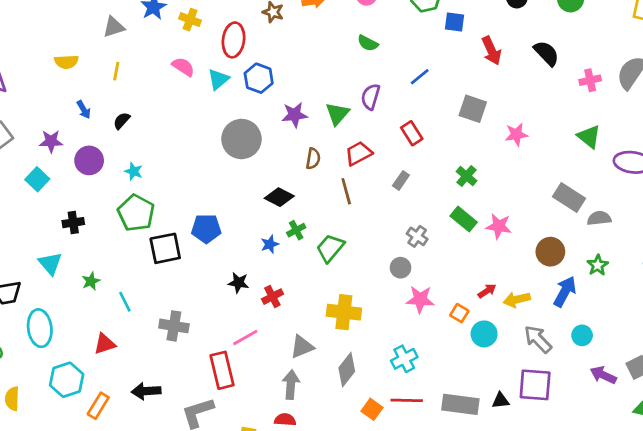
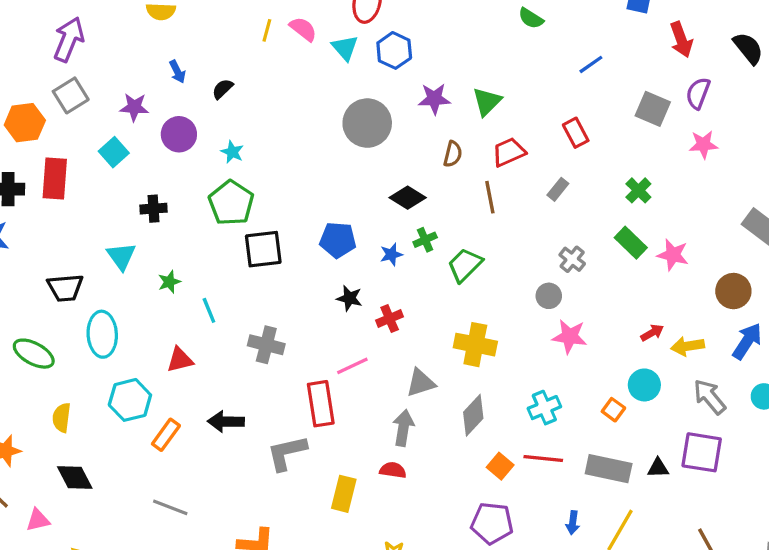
yellow line: (116, 71) -> (267, 30), moved
cyan triangle: (218, 79) -> (345, 48), turned -35
purple semicircle: (371, 97) -> (698, 93), moved
blue pentagon: (206, 228) -> (338, 240), moved
orange square: (459, 313) -> (613, 410), moved

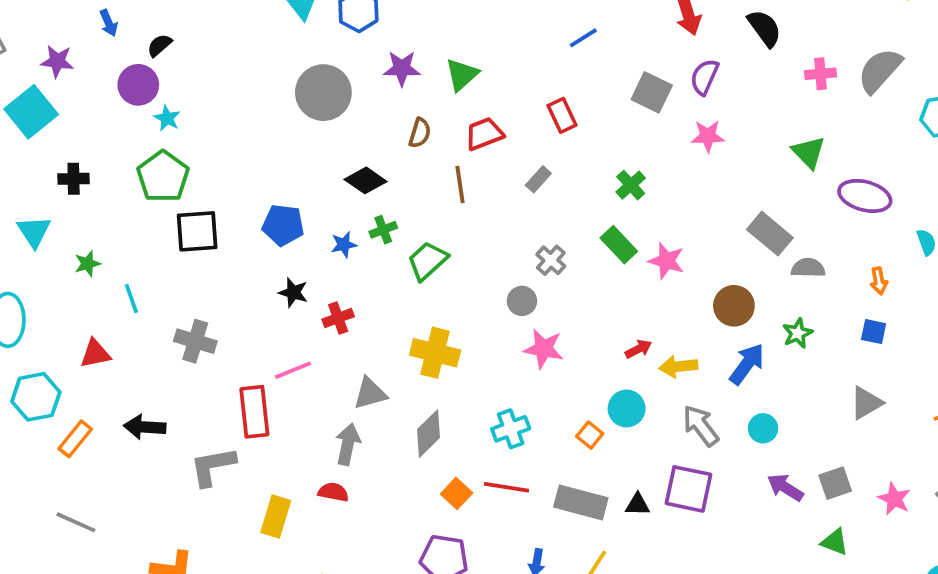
purple circle: (179, 134) -> (138, 85), moved
cyan square: (114, 152) -> (31, 112), size x1.5

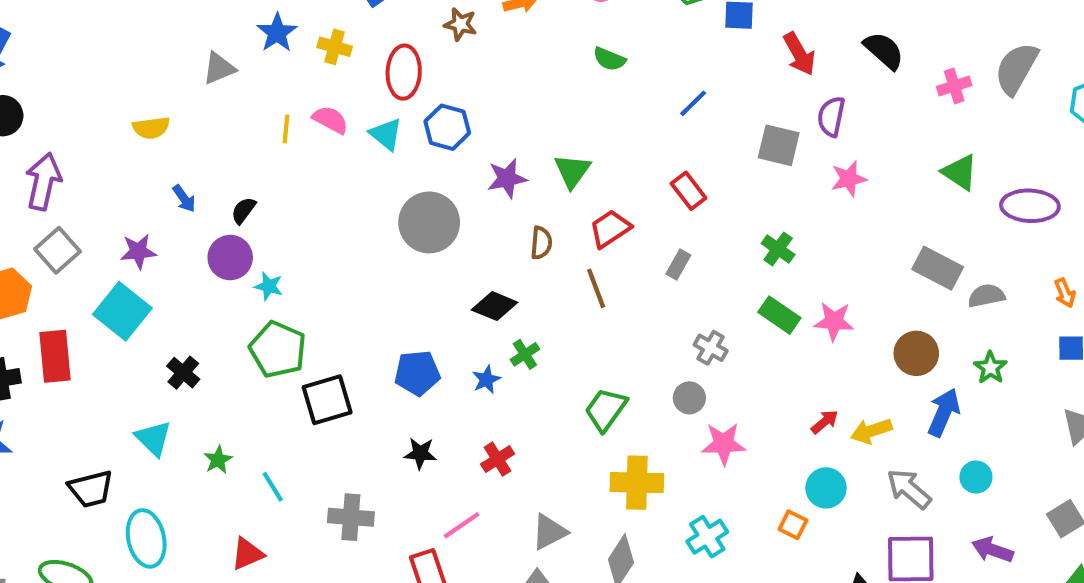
black cross: (74, 179) -> (183, 373), turned -36
green trapezoid: (427, 261) -> (606, 409), moved
black star: (293, 292) -> (420, 453), moved
yellow cross: (435, 353) -> (637, 483), moved
purple arrow: (785, 488) -> (993, 550), moved

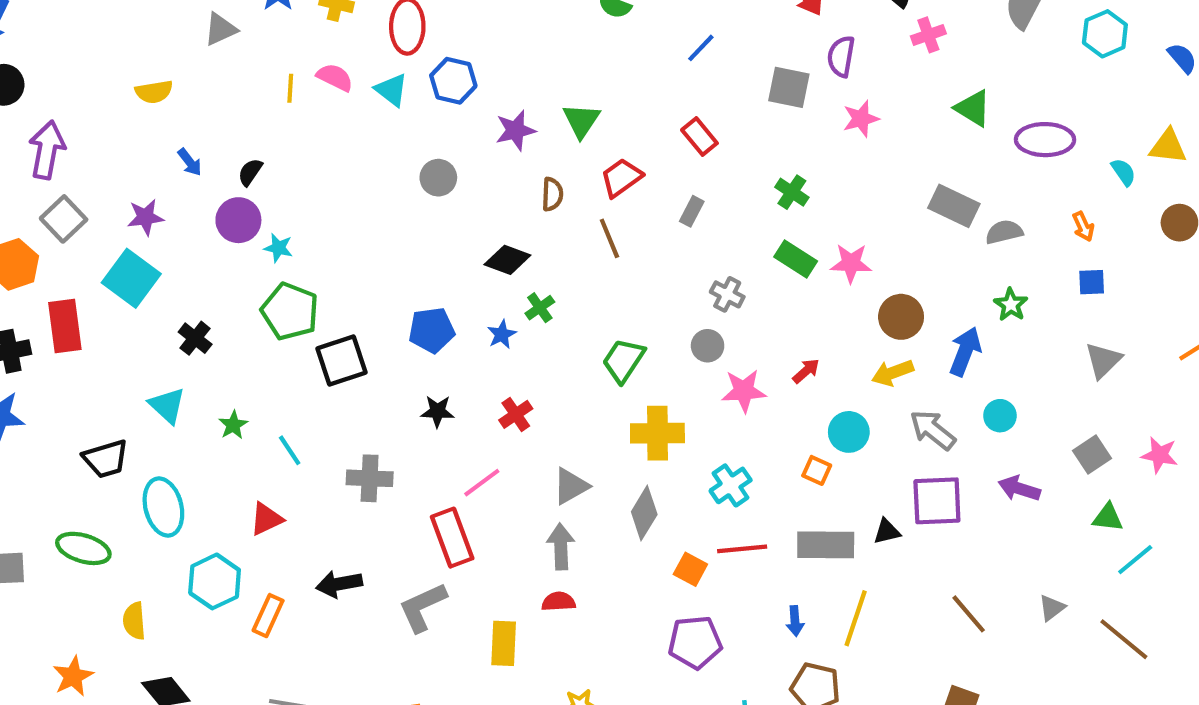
pink cross: (954, 86) -> (928, 35), moved
gray circle: (429, 222) -> (438, 178), size x0.6
brown circle: (916, 353) -> (901, 317), moved
red arrow: (825, 422) -> (806, 371), moved

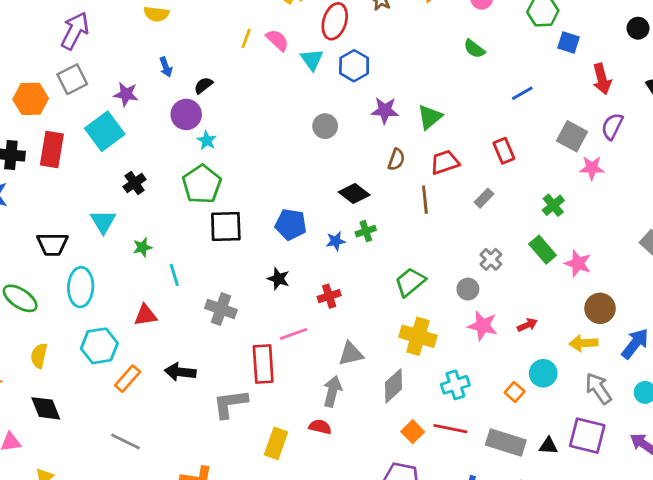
pink star: (861, 119) -> (592, 168), moved

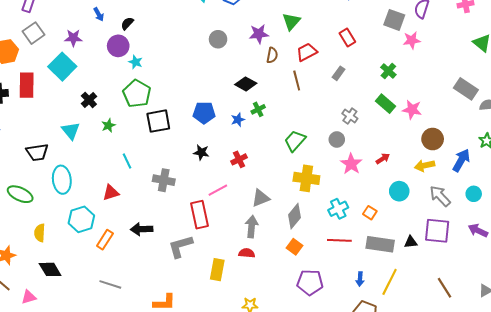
purple star: (385, 110) -> (259, 34), moved
green star: (142, 247) -> (108, 125), moved
pink star: (483, 326) -> (351, 164), turned 30
orange square: (515, 392) -> (370, 213), moved
orange square: (413, 432) -> (295, 247), moved

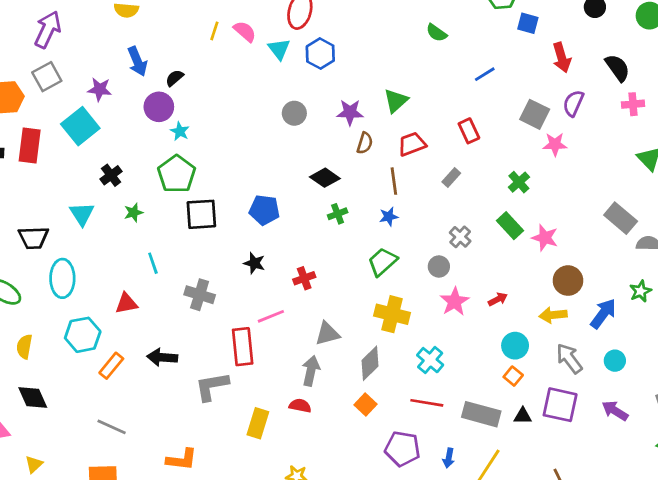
blue arrow: (99, 14) -> (137, 61), size x1.5
blue star: (238, 120) -> (389, 217), moved
cyan cross: (338, 209) -> (430, 360), turned -30
orange square: (370, 213) -> (513, 376), moved
purple pentagon: (310, 282) -> (402, 449), moved

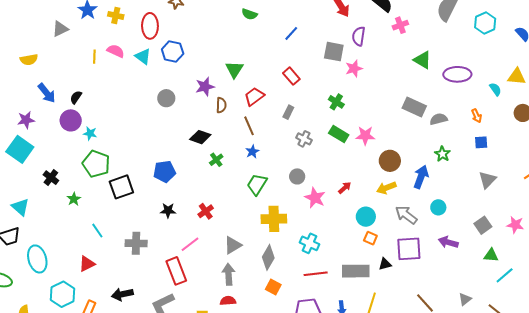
cyan triangle: (82, 214) -> (20, 207), moved
gray cross: (460, 237) -> (304, 139), moved

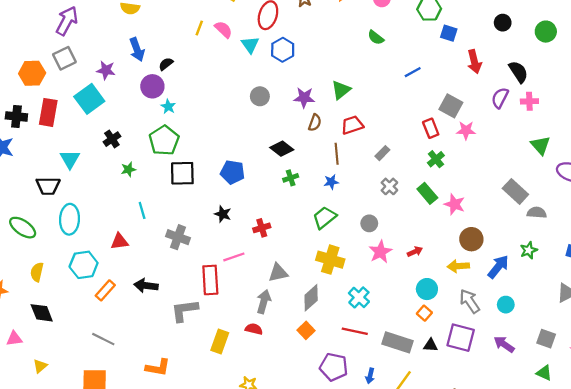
purple semicircle: (359, 36) -> (500, 98), moved
red rectangle: (291, 76) -> (431, 128), moved
gray square: (483, 225) -> (546, 339), turned 36

